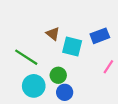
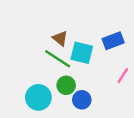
green line: (26, 57) -> (58, 59), moved
blue circle: (65, 92) -> (82, 100), moved

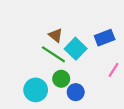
cyan square: (82, 53) -> (76, 49), turned 30

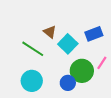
green line: (53, 54) -> (33, 49), moved
green circle: (61, 79) -> (82, 71), moved, size x1.5

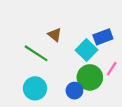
cyan square: (68, 44) -> (87, 50), moved

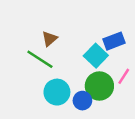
brown triangle: (55, 35) -> (50, 39), moved, turned 40
cyan circle: (35, 88) -> (57, 92), moved

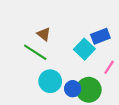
brown triangle: (50, 39) -> (44, 34), turned -40
green circle: (99, 86) -> (89, 90), moved

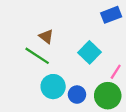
blue rectangle: (100, 36) -> (111, 15), moved
green circle: (89, 90) -> (108, 96), moved

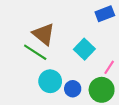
brown triangle: (46, 36) -> (44, 34), size x1.6

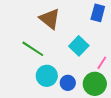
blue rectangle: (105, 14) -> (98, 13), turned -54
brown triangle: (44, 34) -> (50, 19), moved

